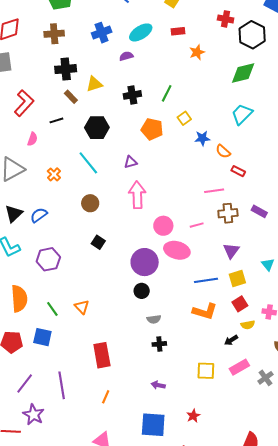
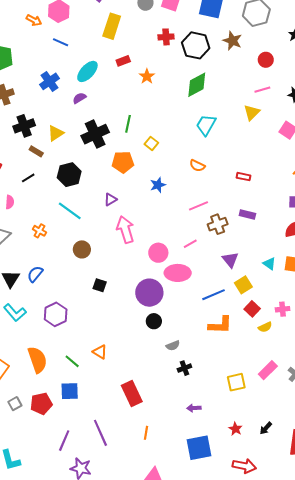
black cross: (132, 95) -> (95, 134), size x1.5
blue star: (202, 138) -> (158, 185), moved
red rectangle: (238, 171) -> (244, 177), moved
black arrow: (231, 340) -> (266, 428), moved

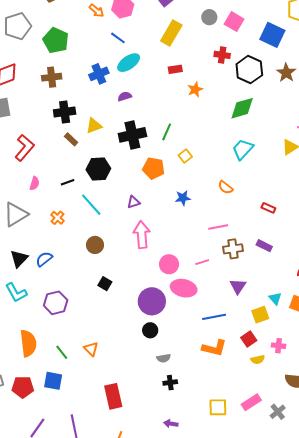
cyan ellipse: (87, 71) -> (129, 63), moved
black line: (28, 178) -> (68, 182), moved
yellow square: (243, 285) -> (260, 315), moved

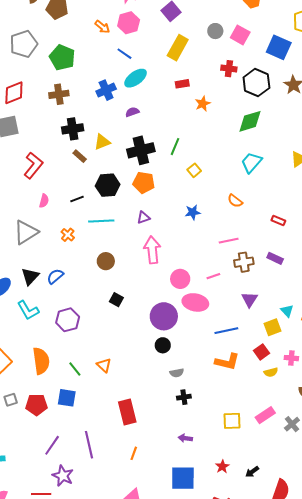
orange pentagon: (154, 168) -> (144, 182), moved
cyan line: (91, 205) -> (101, 221), turned -50

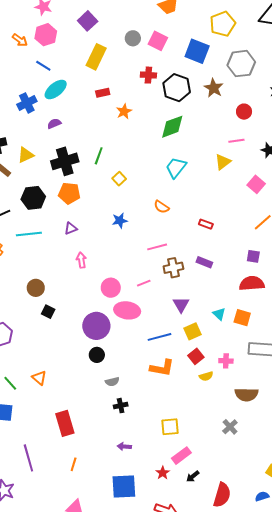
pink arrow: (152, 250) -> (81, 260), size x0.6
brown circle: (106, 261) -> (36, 288), moved
yellow square: (272, 327) -> (192, 331), moved
pink rectangle: (265, 415) -> (181, 456), moved

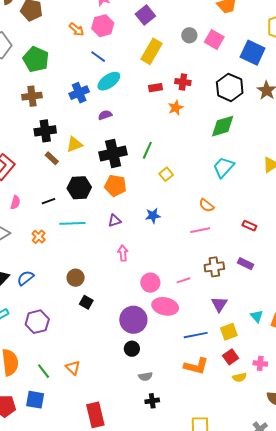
red cross: (148, 75) -> (183, 82), moved
blue star: (120, 221) -> (153, 216), moved
pink line: (157, 247) -> (200, 230), moved

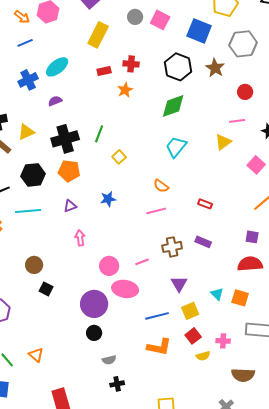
blue line: (98, 57) -> (25, 43), moved, turned -56

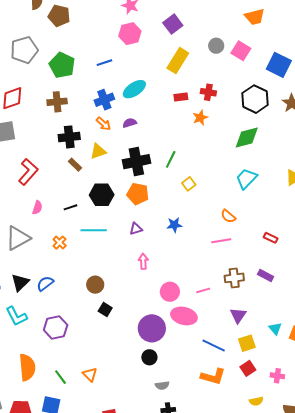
orange arrow: (22, 17) -> (103, 124), moved
blue line: (157, 316) -> (214, 345), turned 35
yellow semicircle: (203, 356) -> (256, 401), moved

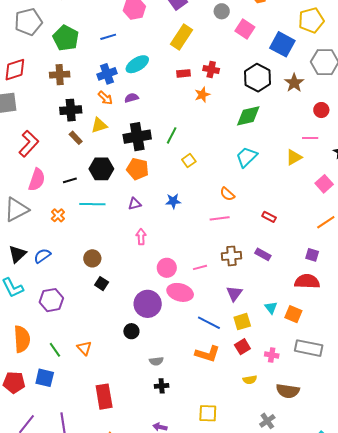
gray circle: (216, 46) -> (222, 11), moved
pink semicircle: (37, 208) -> (37, 180), size x1.6
black circle: (149, 357) -> (131, 331), moved

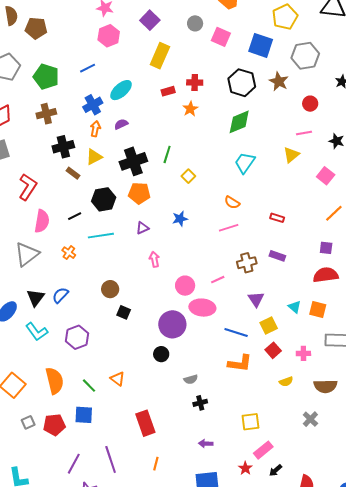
orange arrow: (105, 98) -> (95, 129), turned -112

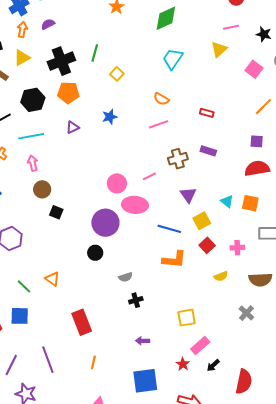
pink arrow: (154, 259) -> (33, 163), moved

